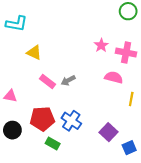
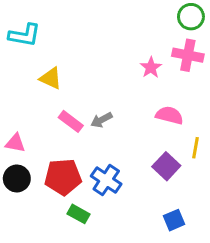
pink cross: (126, 53) -> (188, 55), moved
black circle: (12, 130) -> (17, 178), moved
purple square: (108, 132) -> (166, 166), moved
blue square: (129, 148) -> (174, 220), moved

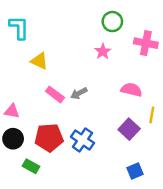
green circle: (191, 17) -> (112, 22), moved
cyan L-shape: (25, 35) -> (19, 28), turned -100
pink star: (151, 68) -> (103, 51), moved
green rectangle: (78, 214) -> (31, 166), moved

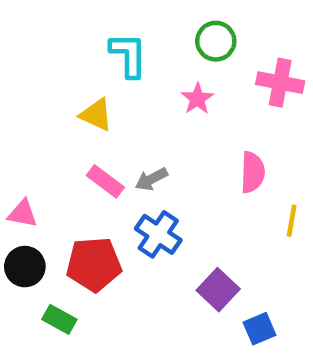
cyan L-shape: (19, 28) -> (128, 55), moved
yellow triangle: (39, 61) -> (96, 115), moved
pink semicircle: (131, 90) -> (253, 172), turned 78
purple square: (129, 129) -> (218, 290), moved
blue cross: (82, 140) -> (158, 234), moved

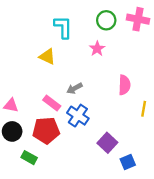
pink cross: (280, 83) -> (138, 19), moved
pink rectangle: (105, 181) -> (52, 103), moved

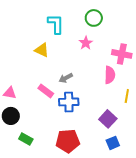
pink cross: (138, 19) -> (122, 54), moved
blue cross: (78, 116) -> (69, 102), turned -36
red pentagon: (46, 130) -> (68, 141), moved
purple square: (107, 143) -> (108, 119), moved

